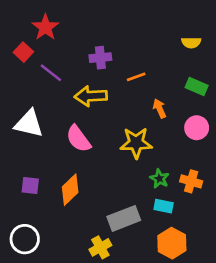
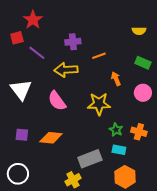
red square: (23, 52) -> (17, 38), turned 32
white triangle: (29, 124) -> (21, 90), turned 40
orange diamond: (70, 190) -> (51, 138), turned 50

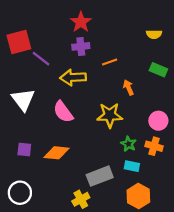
red star: (33, 20) -> (81, 22), moved
red square: (17, 38) -> (19, 42), size x1.6
pink circle: (143, 93) -> (158, 121), moved

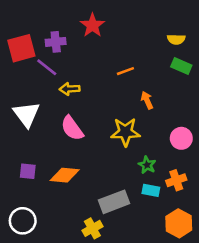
purple cross: (81, 46) -> (56, 42), moved
green rectangle: (158, 70) -> (181, 66), moved
yellow arrow: (73, 77) -> (70, 89), moved, size x0.7
orange cross: (154, 146) -> (176, 180), moved, turned -35
orange hexagon: (138, 196) -> (179, 223), moved

